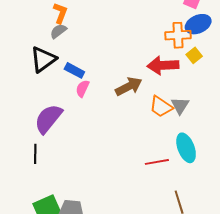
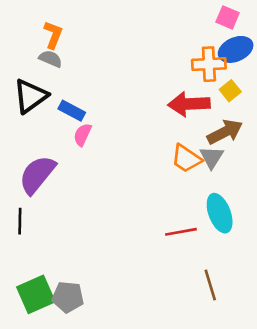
gray semicircle: (58, 31) -> (51, 59), turned 60
brown arrow: (129, 86) -> (225, 132), moved

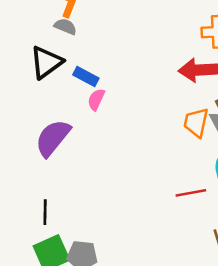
orange trapezoid: (186, 159) -> (196, 123), turned 68
black line: (20, 221) -> (45, 212), moved

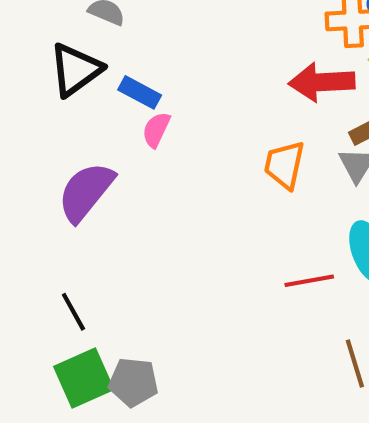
orange trapezoid: (196, 123) -> (284, 165), moved
black line: (45, 212) -> (73, 312), turned -30

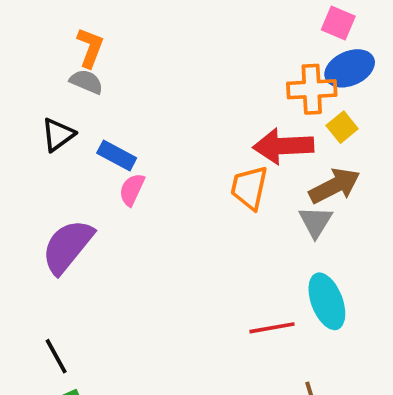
black triangle: (75, 70) -> (58, 135), size x0.7
orange trapezoid: (284, 165) -> (249, 188), moved

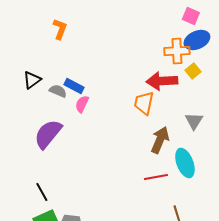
gray semicircle: (86, 82) -> (58, 91), moved
black triangle: (58, 135) -> (32, 80), moved
brown arrow: (334, 186) -> (160, 140), moved, turned -40
gray triangle: (316, 222) -> (194, 121), moved

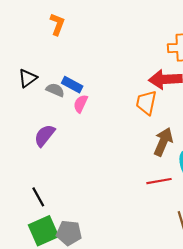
purple semicircle: (48, 134) -> (45, 135), size x0.7

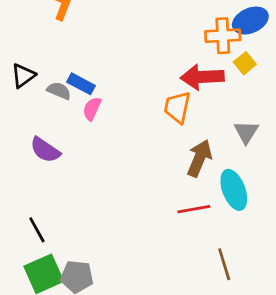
purple semicircle: (45, 135) -> (45, 150), turned -95

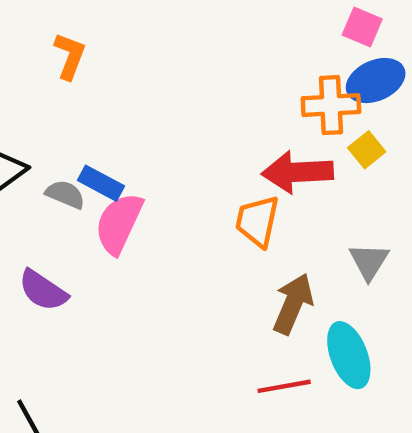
pink semicircle: (92, 109) -> (119, 223), size x1.6

